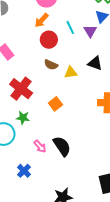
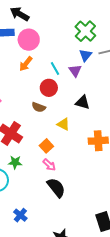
red circle: (49, 40) -> (49, 88), moved
yellow triangle: (71, 72) -> (63, 124), moved, turned 40
pink arrow: (40, 146) -> (49, 165), moved

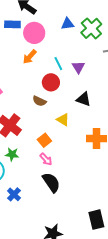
blue triangle: (85, 55) -> (67, 24), moved, turned 40
blue cross: (20, 215) -> (14, 194), moved

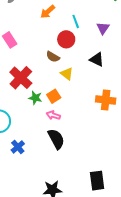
purple triangle: (78, 67) -> (103, 28), moved
yellow triangle: (63, 120) -> (67, 74), moved
green star: (12, 154) -> (35, 98), moved
pink arrow: (46, 159) -> (53, 115), turned 144

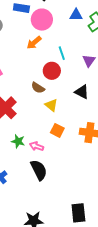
orange square: (54, 96) -> (57, 130), moved, turned -32
green star: (35, 98) -> (18, 141), moved

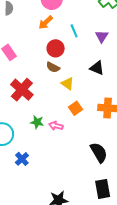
red circle: (52, 71) -> (56, 48), moved
orange square: (57, 130) -> (75, 108), turned 32
black semicircle: (39, 170) -> (99, 152), moved

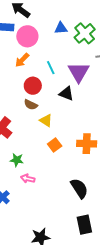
purple triangle: (102, 36) -> (79, 72), size x1.6
black triangle: (97, 68) -> (66, 94), moved
pink arrow: (56, 126) -> (28, 179), moved

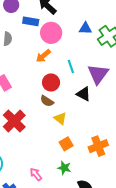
orange cross: (87, 144) -> (98, 146), turned -30
green star: (17, 160) -> (64, 168), moved
pink arrow: (28, 179) -> (36, 174), turned 32

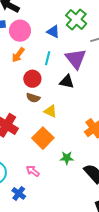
blue triangle: (85, 28) -> (53, 32), moved, turned 40
cyan line: (71, 67) -> (48, 58), turned 48
orange square: (66, 144) -> (43, 138), moved, size x1.5
pink arrow: (36, 174) -> (33, 171), moved

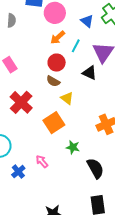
orange arrow: (18, 55) -> (58, 37), moved
pink arrow: (33, 171) -> (42, 161), moved

